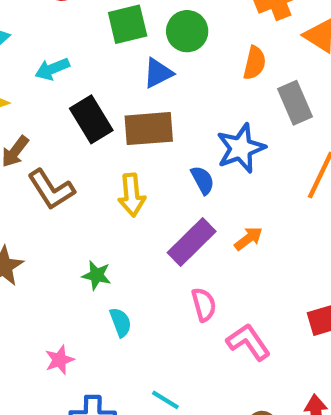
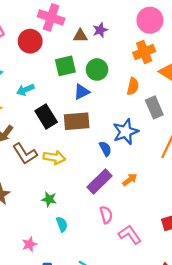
yellow arrow: (132, 195) -> (54, 157), moved, turned -75

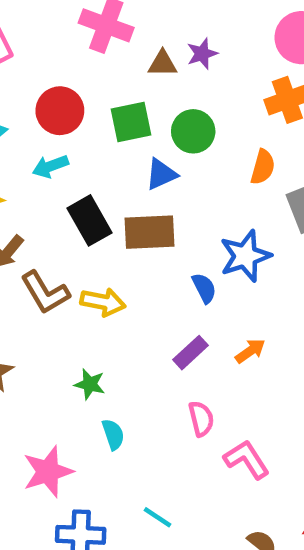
red circle: (30, 41) -> (60, 111), moved
purple rectangle: (100, 182) -> (191, 353), size x0.7
pink star: (29, 244) -> (48, 472), size x1.6

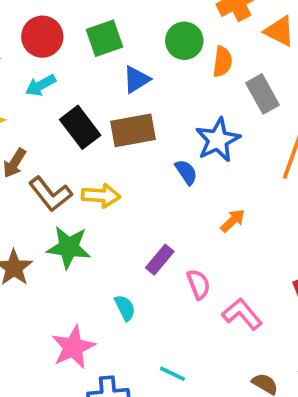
green circle: (193, 131) -> (184, 41), moved
purple rectangle: (191, 353) -> (160, 260), moved
green star: (90, 384) -> (69, 247), moved, size x1.6

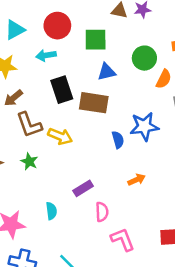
green star: (69, 247) -> (29, 162), size x0.6

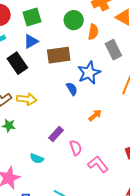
blue triangle: (107, 72) -> (31, 41), moved
brown rectangle: (94, 103) -> (59, 55), moved
cyan semicircle: (51, 211) -> (37, 158), turned 136

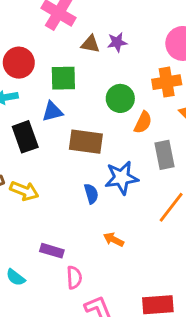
orange arrow: (95, 115) -> (114, 240), turned -128
purple rectangle: (56, 134) -> (52, 251), turned 49

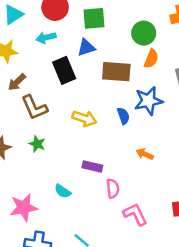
orange semicircle: (143, 122) -> (151, 59), moved
yellow arrow: (24, 191) -> (84, 118), moved

